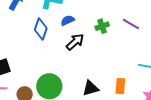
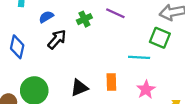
blue diamond: (41, 29) -> (17, 47), moved

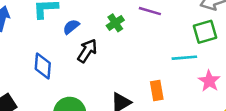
green square: (160, 38) -> (205, 32), turned -30
pink star: (146, 89) -> (209, 81), moved

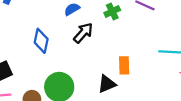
orange rectangle: (157, 91) -> (124, 65), moved

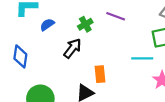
black arrow: (83, 33) -> (72, 48), moved

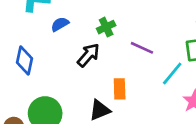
purple line: (116, 16) -> (142, 48), moved
cyan line: (142, 58) -> (172, 73), turned -54

